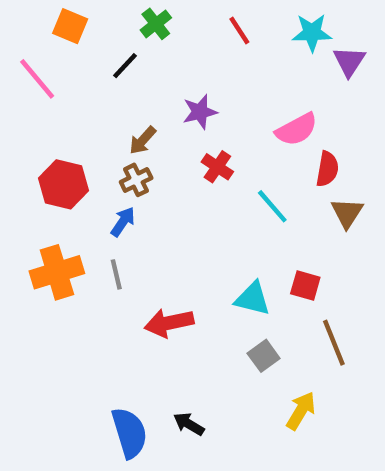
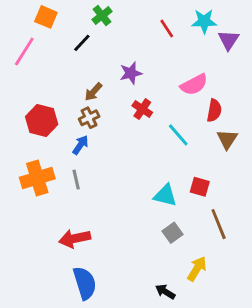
red line: (239, 31) -> (167, 28), moved
pink line: (37, 79) -> (24, 52), turned 72
red arrow: (169, 323) -> (75, 238), moved
black arrow: (189, 424) -> (165, 292), moved

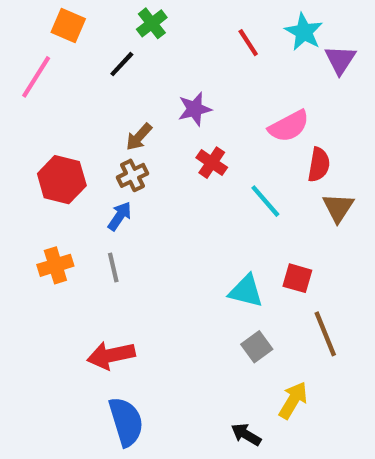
cyan star: (204, 21) -> (304, 32), turned 30
orange cross: (37, 178) -> (55, 265), size x0.7

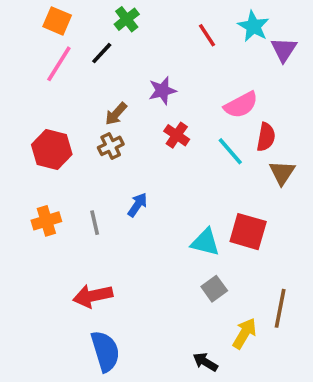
pink line: (36, 77) -> (59, 64), moved
cyan line: (265, 201) -> (230, 151), moved
blue arrow: (120, 216) -> (137, 205), moved
red square: (297, 278) -> (248, 232), size x1.5
brown line: (325, 334) -> (280, 308), moved, turned 33

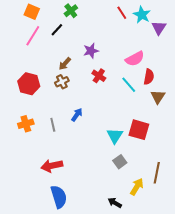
red line: (207, 35) -> (122, 13), moved
cyan triangle: (205, 242) -> (115, 136), turned 48

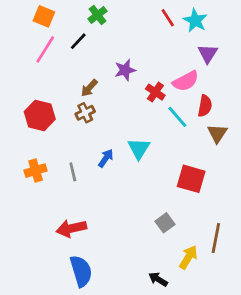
purple triangle: (159, 28) -> (208, 54), moved
red cross: (99, 76) -> (155, 92), moved
cyan triangle: (115, 136) -> (139, 149), moved

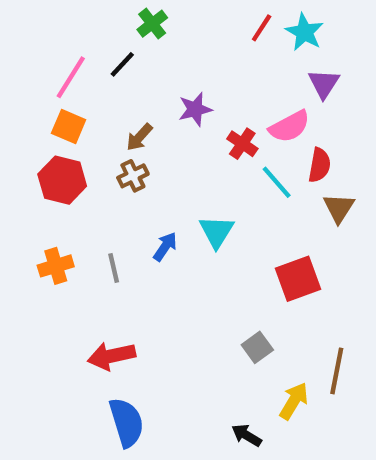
orange square: (44, 16) -> (69, 127), moved
red line: (168, 18) -> (262, 28), turned 66
red square: (191, 179) -> (298, 279), turned -36

